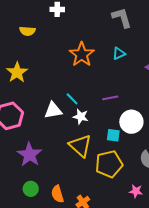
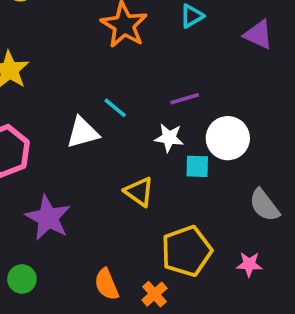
white star: (81, 117) -> (169, 138), moved
yellow triangle: (80, 146) -> (139, 192), size x0.7
yellow pentagon: (109, 164) -> (186, 251), moved
green circle: (31, 189) -> (22, 279), moved

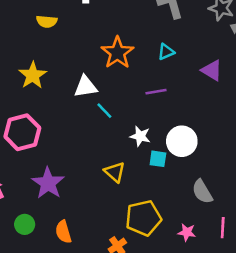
purple line: (185, 99) -> (156, 92), moved
white triangle: (83, 133) -> (86, 87), moved
orange semicircle: (107, 284) -> (63, 232), moved

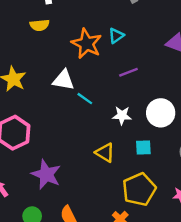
yellow semicircle: (47, 21) -> (40, 25), moved
cyan triangle: (166, 52) -> (116, 36), moved
white triangle: (86, 87) -> (63, 80), turned 30
cyan square: (158, 159) -> (143, 148), moved

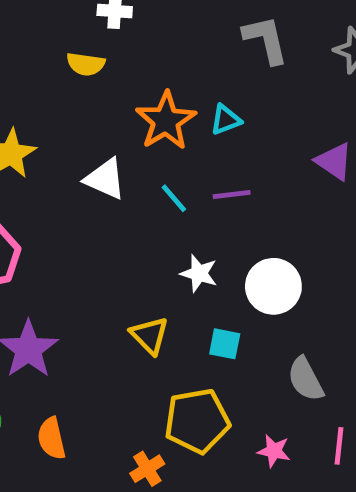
cyan line: (85, 99) -> (174, 198), moved

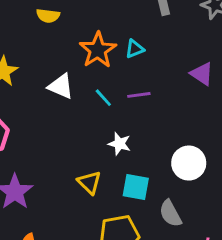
white circle: (273, 286) -> (189, 163), moved
cyan square: (225, 344) -> (136, 187), size x1.4
gray semicircle: (306, 379) -> (170, 213), moved

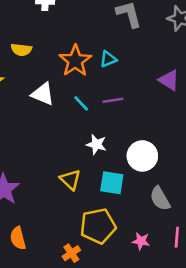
yellow semicircle: (48, 16) -> (21, 50), moved
white circle: (189, 163) -> (142, 156), moved
gray semicircle: (170, 213) -> (160, 199), moved

